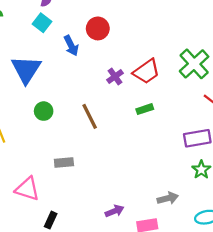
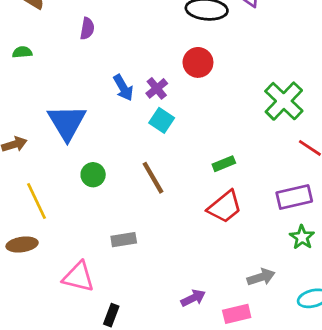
cyan square: (42, 23) -> (162, 120), moved
red circle: (98, 28) -> (198, 62), moved
red trapezoid: (146, 71) -> (225, 207), moved
purple cross: (115, 77) -> (157, 88), moved

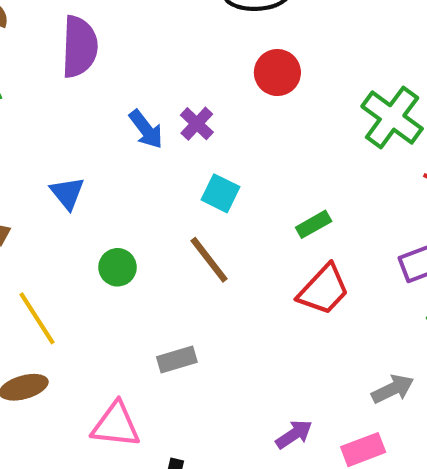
purple semicircle: (87, 29) -> (79, 47), size x1.8
red circle: (198, 62) -> (277, 73), moved
cyan square: (162, 120) -> (220, 193), moved
blue triangle: (67, 122) -> (67, 193), size x0.6

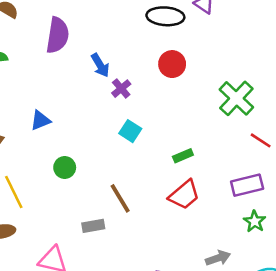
blue arrow: (146, 129) -> (100, 65), moved
blue triangle: (67, 193) -> (40, 120), turned 40
brown line: (209, 260) -> (120, 198), moved

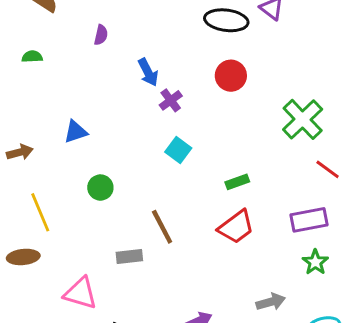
purple semicircle: (58, 35) -> (101, 35), size x0.5

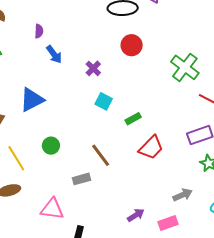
blue arrow: (148, 72) -> (54, 54), moved
blue triangle: (76, 132) -> (32, 100), size x1.5
green rectangle: (237, 182) -> (133, 119), moved
green circle: (100, 188) -> (51, 146), moved

